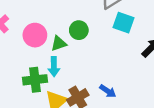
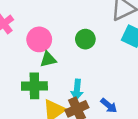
green triangle: (59, 43) -> (48, 59), moved
cyan arrow: (54, 67) -> (77, 90), moved

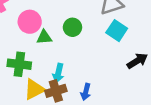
green triangle: (48, 59) -> (44, 37), moved
blue arrow: (109, 106) -> (86, 92), turned 56

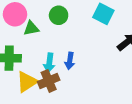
blue arrow: (86, 92) -> (70, 61), moved

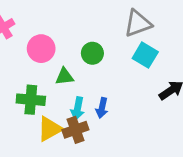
green triangle: (31, 28) -> (64, 77), moved

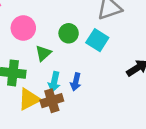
cyan square: (145, 55) -> (97, 40), moved
green triangle: (64, 77) -> (43, 53), turned -36

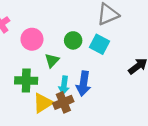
blue arrow: (76, 82) -> (83, 84), size x1.5

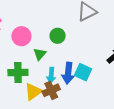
cyan square: (100, 44) -> (83, 72), moved

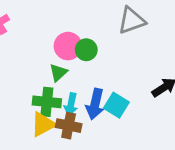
pink circle: (21, 36) -> (68, 46), moved
green cross: (18, 73) -> (47, 102), moved
brown cross: (51, 90) -> (69, 126), turned 30

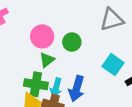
pink circle: (68, 46) -> (42, 36), moved
cyan square: (116, 105) -> (113, 65), moved

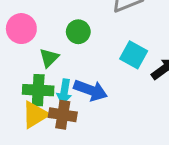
pink circle: (42, 36) -> (21, 29), moved
blue arrow: (77, 89) -> (90, 90), turned -80

